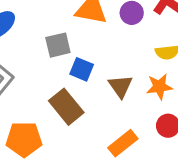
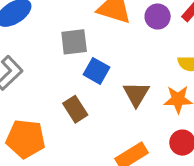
brown rectangle: (66, 107) -> (75, 109), size x0.7

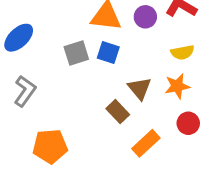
blue square: (97, 71) -> (108, 53), moved
brown rectangle: (75, 109) -> (118, 112), moved

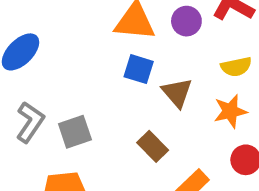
gray square: (76, 53) -> (75, 132), moved
brown triangle: (140, 88) -> (177, 93), moved

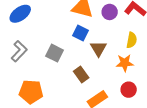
yellow semicircle: (236, 67) -> (132, 40), turned -77
gray square: (75, 132) -> (54, 53), moved, turned 36

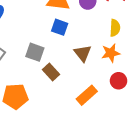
brown triangle: (98, 49) -> (83, 53), moved
brown rectangle: (81, 75) -> (51, 72), moved

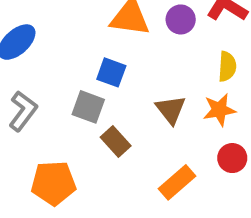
blue square: (60, 27) -> (111, 72), moved

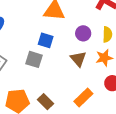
purple circle: (181, 19) -> (83, 33), moved
brown rectangle: (116, 142) -> (46, 102), moved

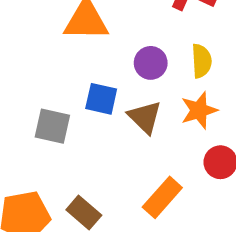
blue square: (46, 40) -> (101, 99), moved

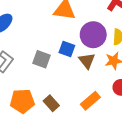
purple circle: (151, 63) -> (93, 35), size x1.6

